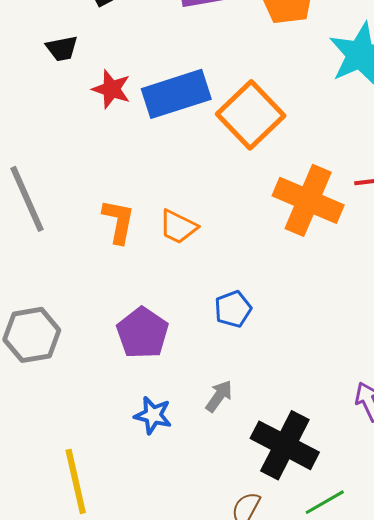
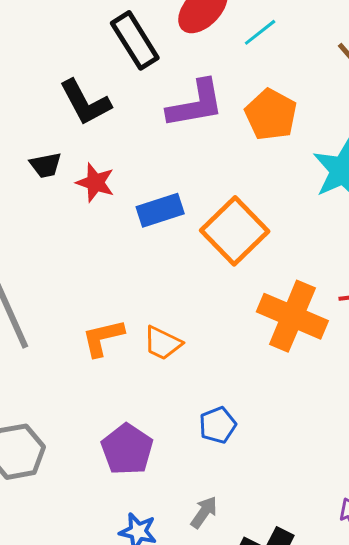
red star: (111, 89) -> (95, 183), moved
blue rectangle: (176, 94) -> (160, 210), size x0.7
orange L-shape: (118, 221) -> (103, 338), turned -114

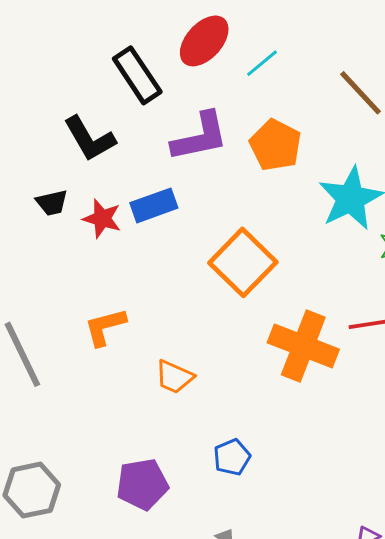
blue rectangle: (160, 210) -> (154, 205), moved
orange L-shape: (103, 338) -> (105, 327), moved
purple pentagon: (127, 449) -> (142, 484), turned 30

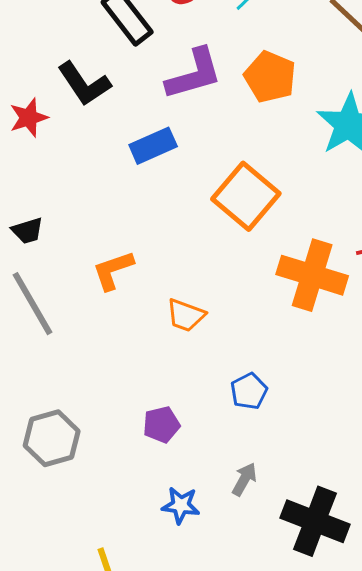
black trapezoid: (52, 203) -> (27, 231), moved
red star: (102, 219) -> (29, 118), moved, turned -30
purple pentagon: (142, 484) -> (161, 425), size x0.7

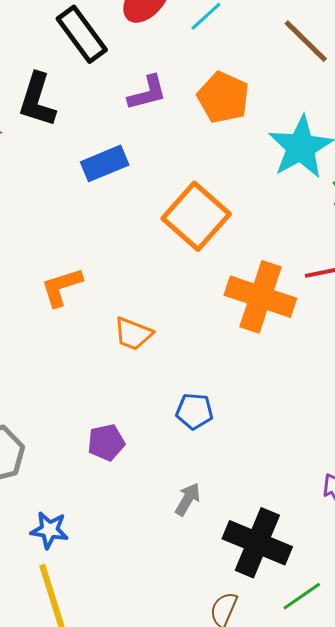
purple L-shape: (194, 74) -> (147, 93), size x0.7
black L-shape: (84, 84) -> (37, 100), turned 50
blue pentagon: (249, 391) -> (194, 411), turned 30
blue star: (181, 505) -> (49, 530), moved

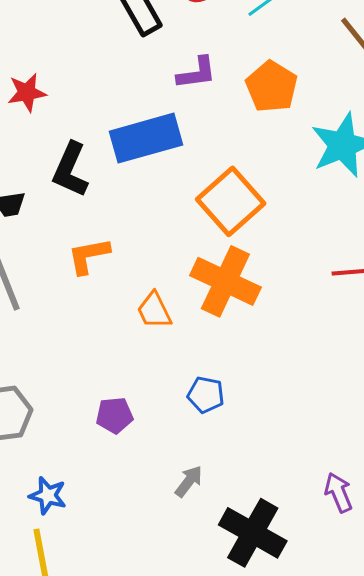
black L-shape: (37, 100) -> (70, 170), moved
blue rectangle: (105, 163) -> (146, 138), size x1.5
orange cross: (260, 297) -> (225, 281), moved
orange trapezoid: (133, 334) -> (154, 311), turned 36

